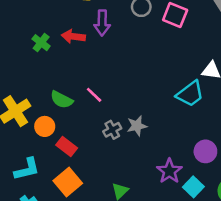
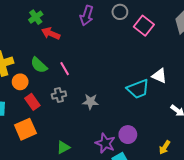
red arrow: (73, 36) -> (51, 33), moved
gray cross: (112, 130) -> (59, 95), moved
purple circle: (205, 151) -> (128, 135), moved
purple star: (169, 171) -> (105, 143), turned -30

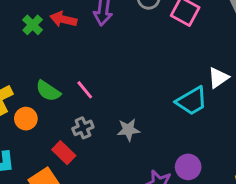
red arrow: (51, 33) -> (63, 19), moved
white triangle: (159, 76) -> (218, 78), turned -49
red rectangle: (32, 102) -> (64, 153), moved

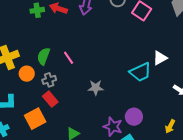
green cross: (33, 25) -> (37, 10), turned 32
green semicircle: (48, 91) -> (44, 56), turned 72
gray cross: (83, 128) -> (49, 80), moved

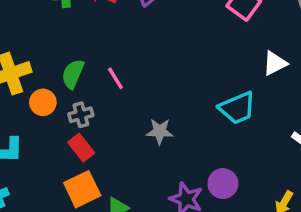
white triangle: (160, 58) -> (275, 63), moved
orange square: (35, 119) -> (82, 189), moved

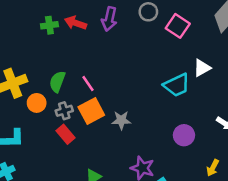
cyan trapezoid: (237, 108) -> (177, 85), moved
purple circle: (223, 184) -> (184, 135), moved
orange square: (82, 189) -> (91, 111), moved

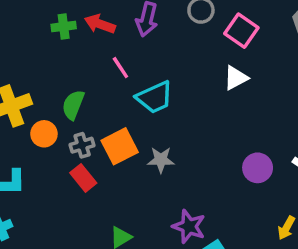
white triangle: (202, 68) -> (236, 78), moved
pink line: (88, 83) -> (120, 68), moved
cyan trapezoid: (177, 85) -> (155, 97), moved
purple circle: (184, 135) -> (258, 168), moved

